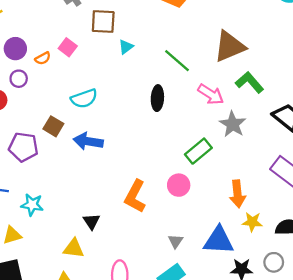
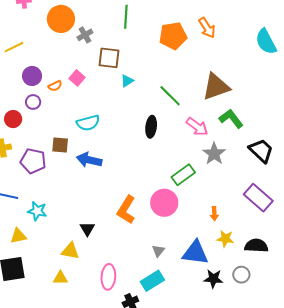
brown square: (53, 126) -> (60, 145), turned -30
pink circle: (179, 185) -> (164, 203), size x1.4
orange arrow: (237, 194) -> (214, 214), size x0.6

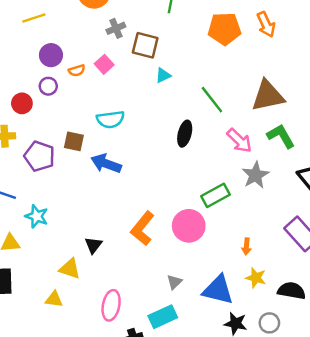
gray cross: (85, 35) -> (116, 28), moved

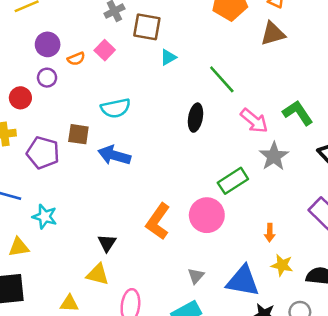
brown triangle: (268, 96) -> (273, 34), moved, size x0.7
yellow triangle: (70, 269) -> (98, 274), moved

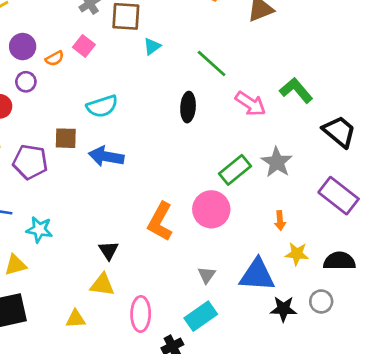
gray star: (274, 156) -> (277, 162), moved

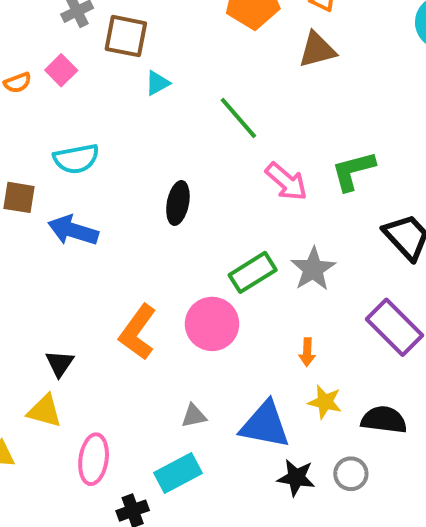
green L-shape: (296, 90) -> (353, 171), turned -72
black ellipse: (188, 107) -> (178, 203), moved
gray triangle: (207, 275) -> (194, 416), turned 36

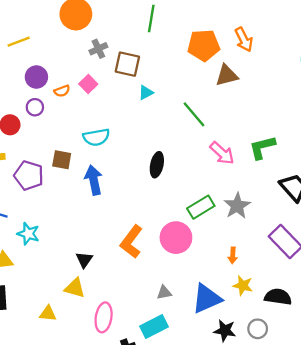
brown triangle: (317, 50) -> (227, 75), moved
blue arrow: (73, 230) -> (94, 180), turned 60
blue triangle: (265, 425) -> (207, 299), turned -36

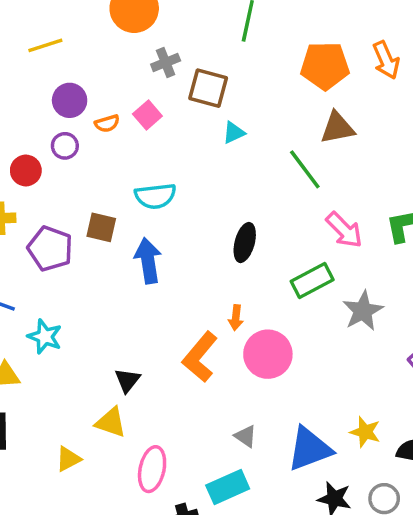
brown triangle: (227, 75) -> (337, 128), moved
green rectangle: (201, 207) -> (312, 281), moved
orange arrow: (233, 255) -> (236, 318), moved
gray triangle: (164, 292) -> (246, 436), turned 42
yellow triangle: (48, 314) -> (68, 459), turned -36

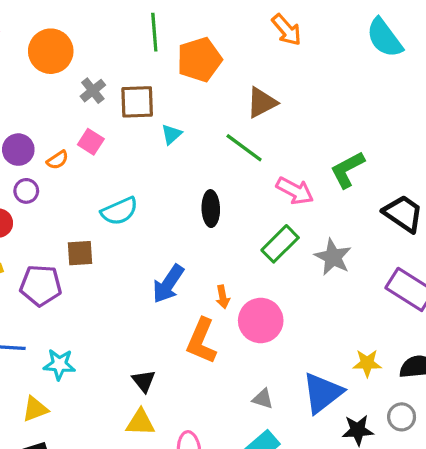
orange pentagon: (325, 66) -> (199, 60), moved
black ellipse: (245, 242) -> (211, 209), moved
blue arrow: (148, 261) -> (168, 284), moved, turned -120

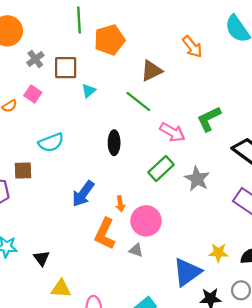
orange arrow: (287, 30) -> (192, 47), moved
black triangle: (144, 381) -> (41, 258), moved
gray triangle: (263, 399) -> (136, 250), moved

